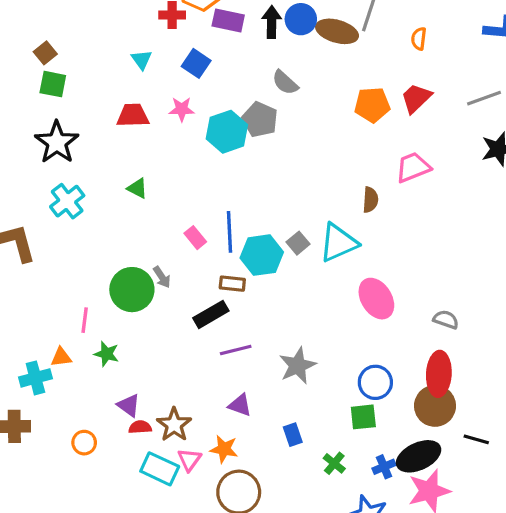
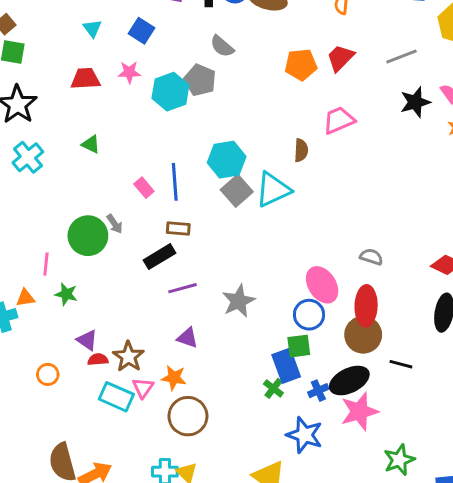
gray square: (298, 243) -> (237, 191), size x1.5
cyan hexagon: (262, 255) -> (227, 160), moved
pink ellipse: (376, 299) -> (322, 285), moved
blue rectangle: (293, 435) -> (286, 366), moved, size x1.6

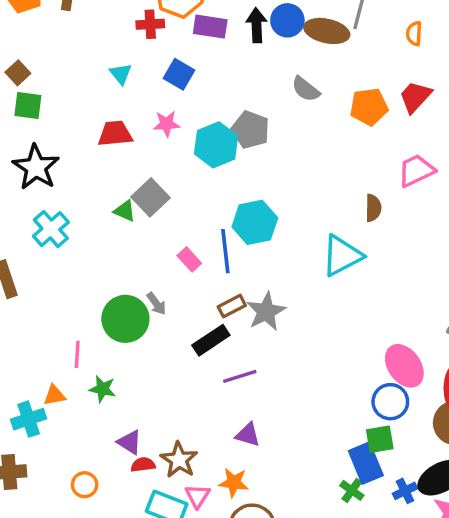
gray semicircle: (222, 46) -> (306, 89), moved
cyan hexagon: (227, 160) -> (255, 222), moved
gray square: (237, 191) -> (150, 197), moved
brown rectangle: (178, 228) -> (232, 306), turned -30
gray star: (239, 301) -> (266, 311), moved

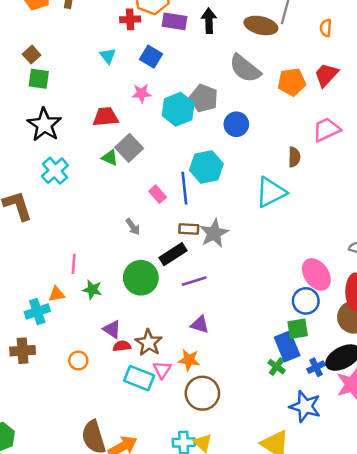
blue circle: (287, 20) -> (236, 124), moved
gray semicircle: (306, 89) -> (245, 68), size x1.5
red trapezoid: (115, 134) -> (105, 117), moved
brown rectangle: (232, 306) -> (189, 229), turned 30
green circle: (125, 319) -> (141, 278), moved

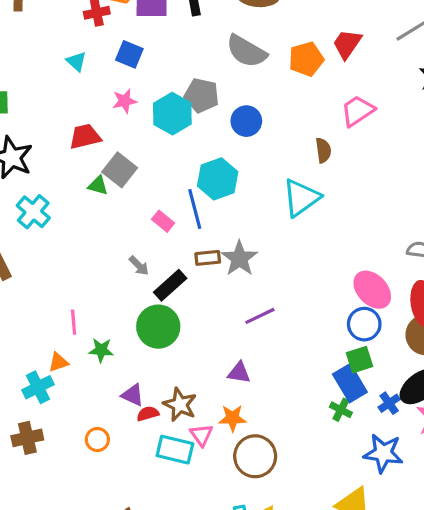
black rectangle: (173, 254) -> (170, 285), moved
purple line: (194, 281) -> (260, 316), moved

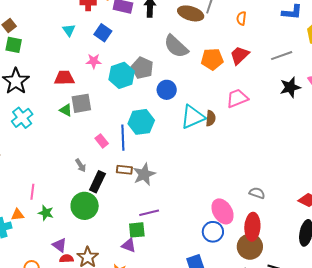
gray square: (120, 170) -> (81, 103), turned 30
cyan triangle: (301, 198) -> (193, 117), moved
black rectangle: (170, 285) -> (97, 182), turned -35
green square: (359, 360) -> (137, 230), moved

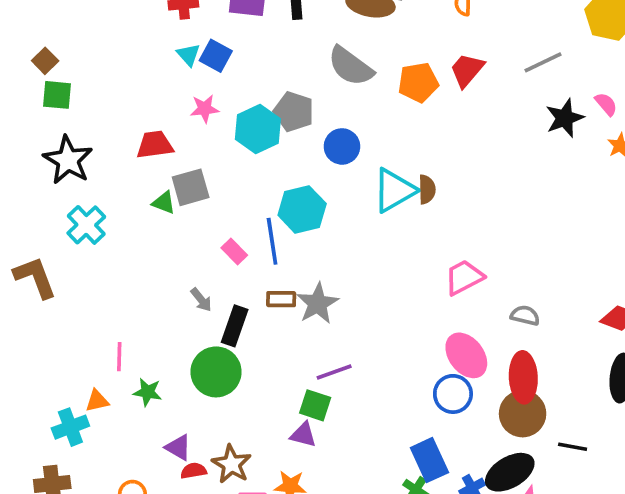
cyan triangle: (69, 30) -> (188, 55), moved
pink trapezoid: (237, 98) -> (464, 277), moved
green square: (137, 230) -> (315, 405), turned 30

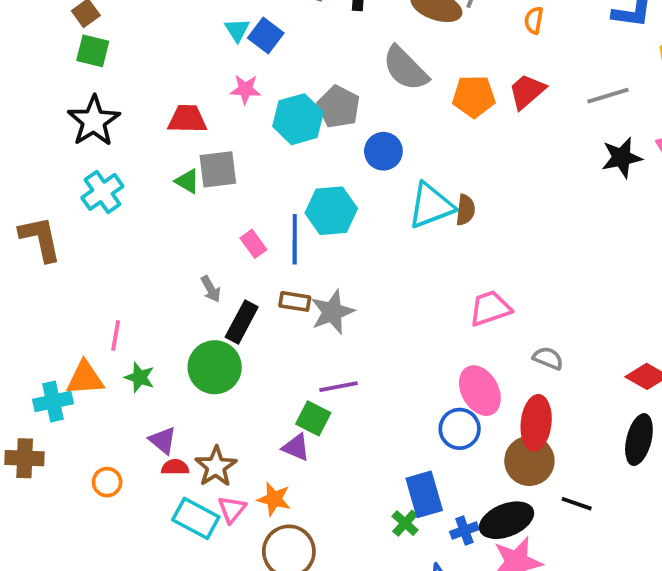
orange triangle: (97, 401) -> (85, 378), size x1.5

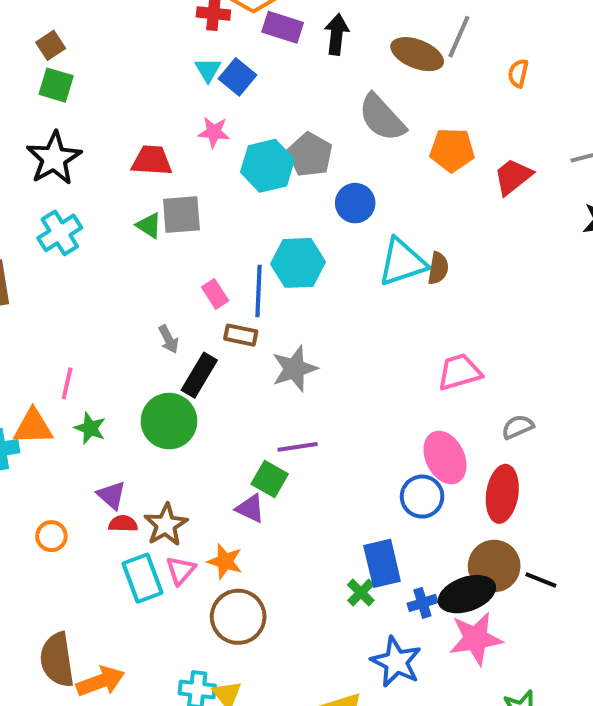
red trapezoid: (527, 91) -> (513, 177), moved
brown rectangle: (295, 301) -> (241, 335), moved
gray semicircle: (548, 358) -> (518, 427), turned -48
brown circle: (529, 461) -> (494, 566), moved
cyan rectangle: (196, 518) -> (142, 578), turned 39

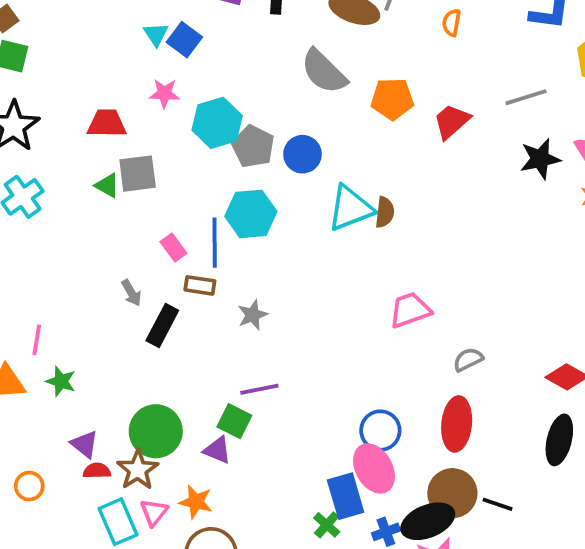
gray pentagon: (310, 155) -> (253, 146), moved
gray star: (294, 369) -> (253, 315), size x0.7
green circle: (169, 421) -> (156, 431), moved
pink ellipse: (445, 458) -> (374, 468), moved

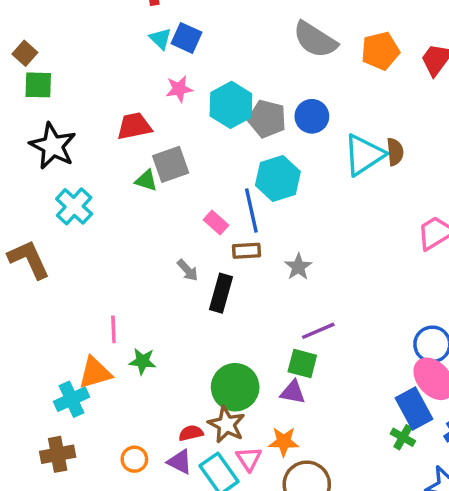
purple triangle: (85, 444) -> (180, 462), moved

